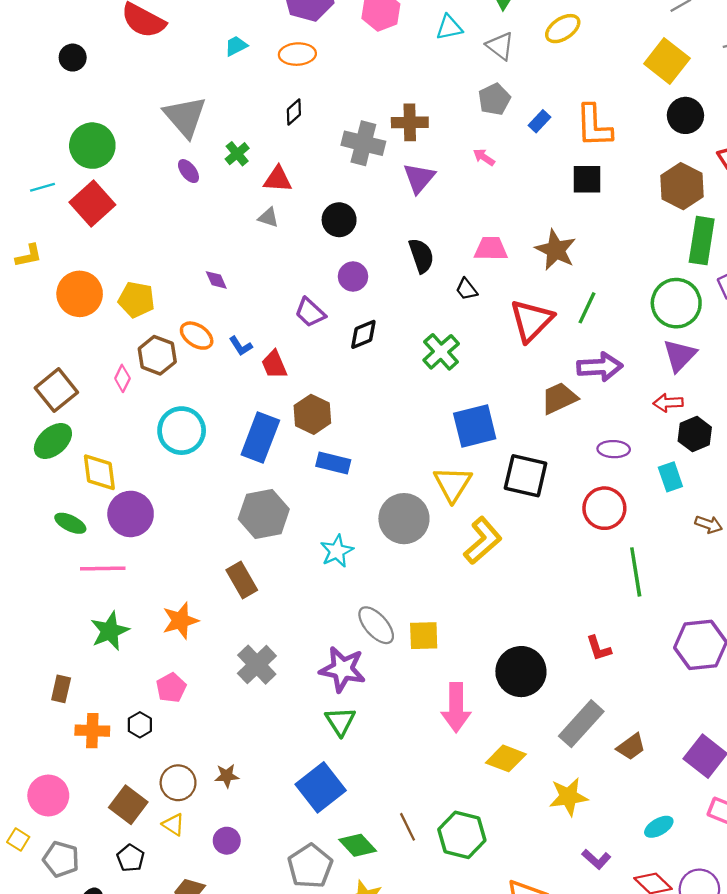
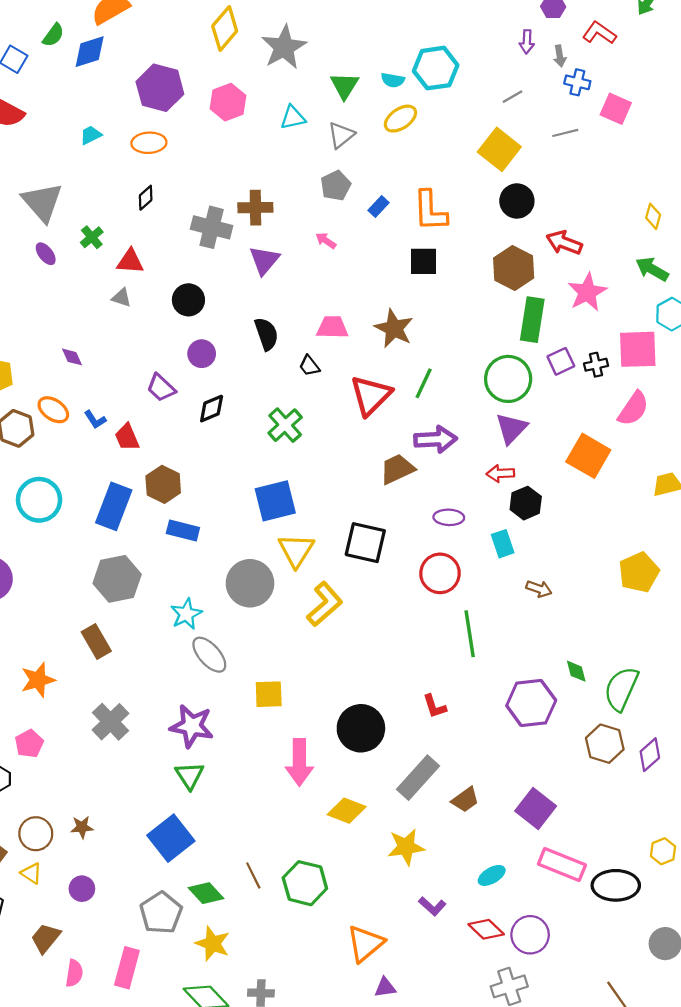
gray triangle: (500, 46) -> (341, 135), turned 44
blue square: (475, 426) -> (275, 501), moved
gray ellipse: (376, 625) -> (209, 655), moved

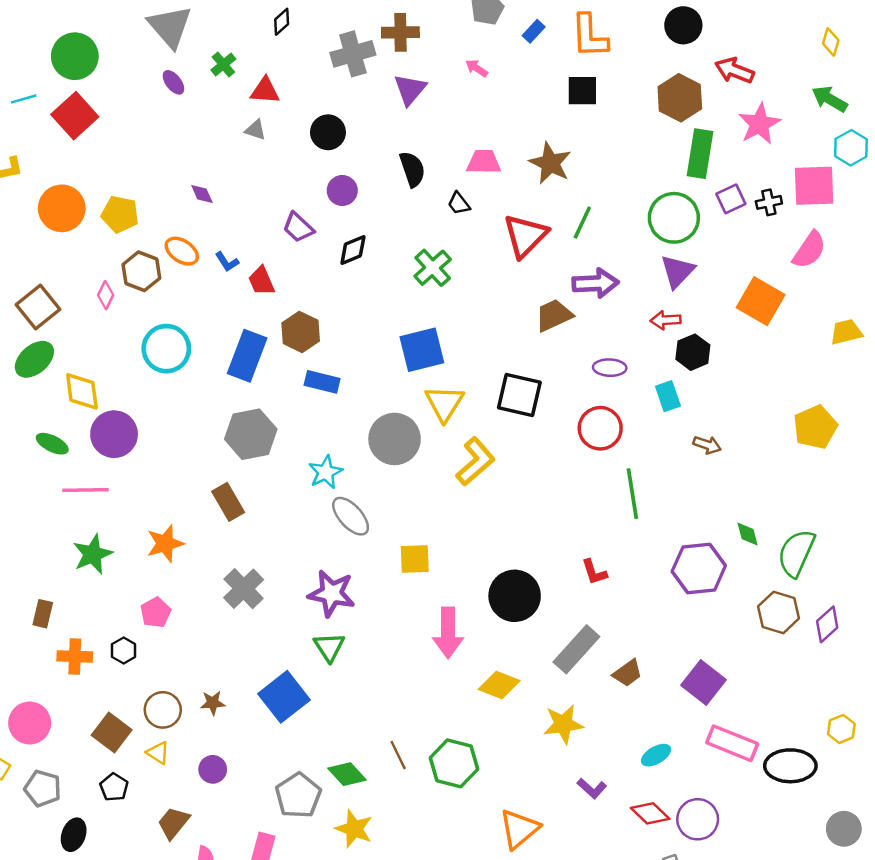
gray cross: (212, 227) -> (353, 54), turned -30
blue square: (171, 838) -> (284, 697), moved

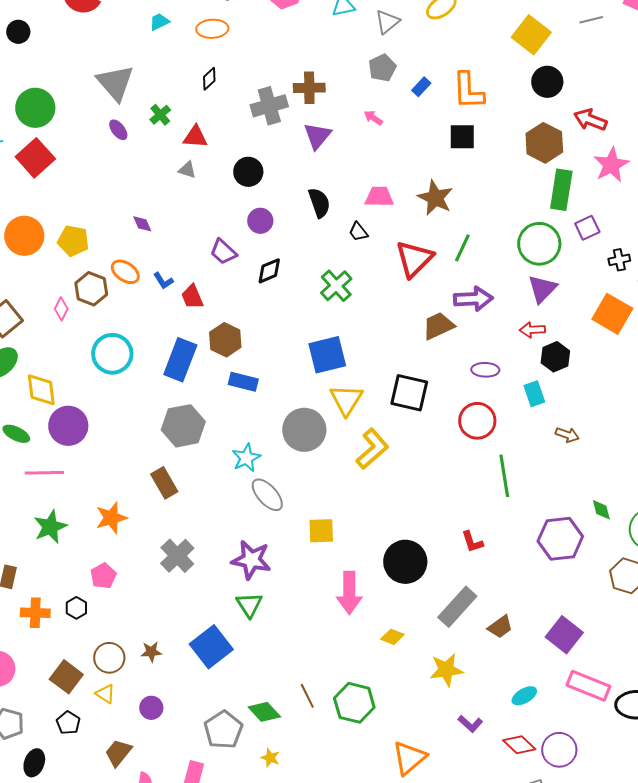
black cross: (769, 202) -> (619, 260), moved
yellow diamond: (499, 685) -> (392, 637), size x0.7
yellow star: (354, 829) -> (270, 758), size x0.6

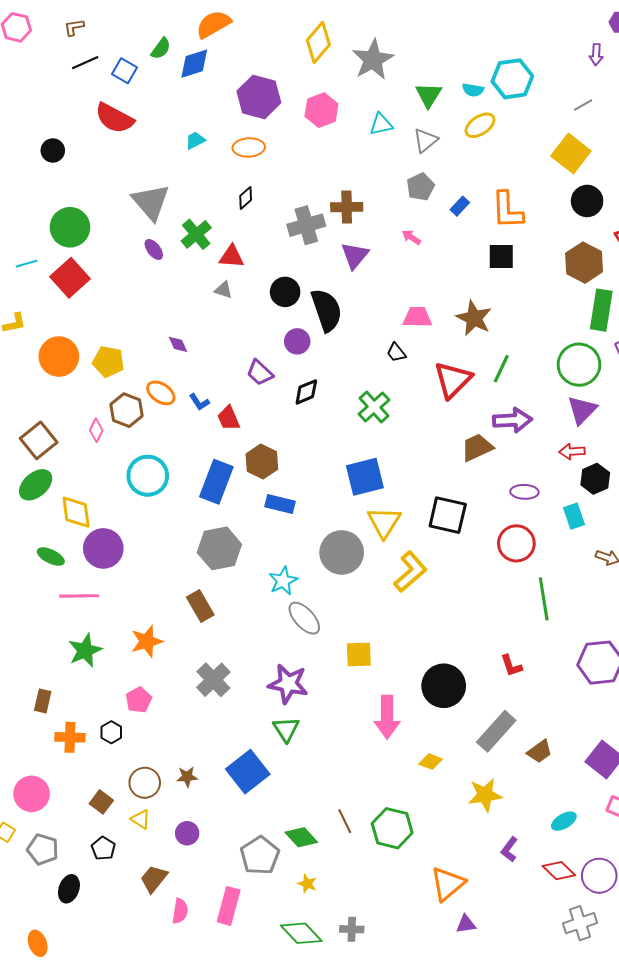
green cross: (160, 115) -> (196, 234), size x1.4
black semicircle: (319, 203) -> (326, 310), moved, size x1.4
brown square: (66, 677) -> (101, 802), size x0.7
purple L-shape: (470, 724) -> (509, 849), turned 85

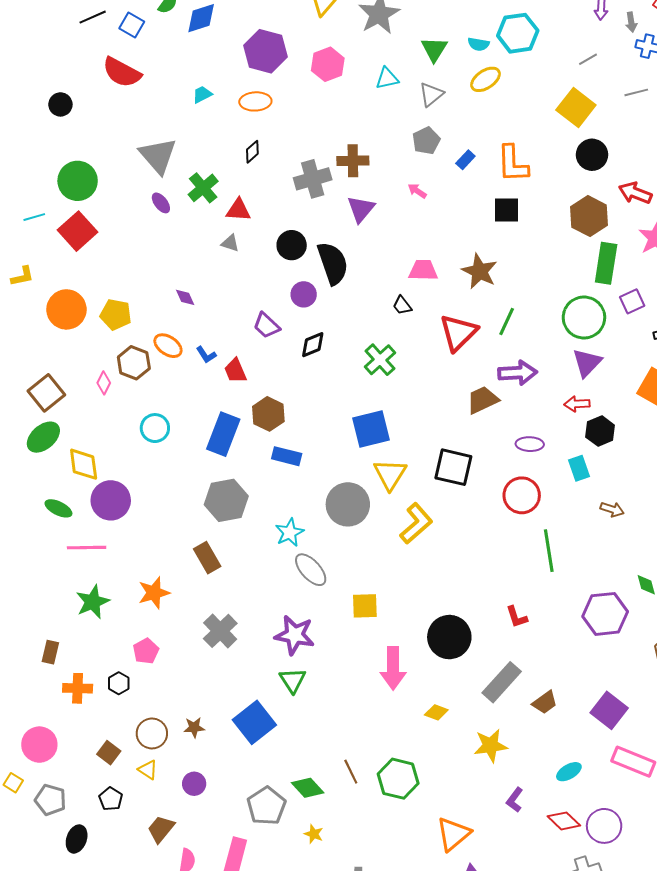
cyan circle: (148, 476) -> (155, 428), size x0.7

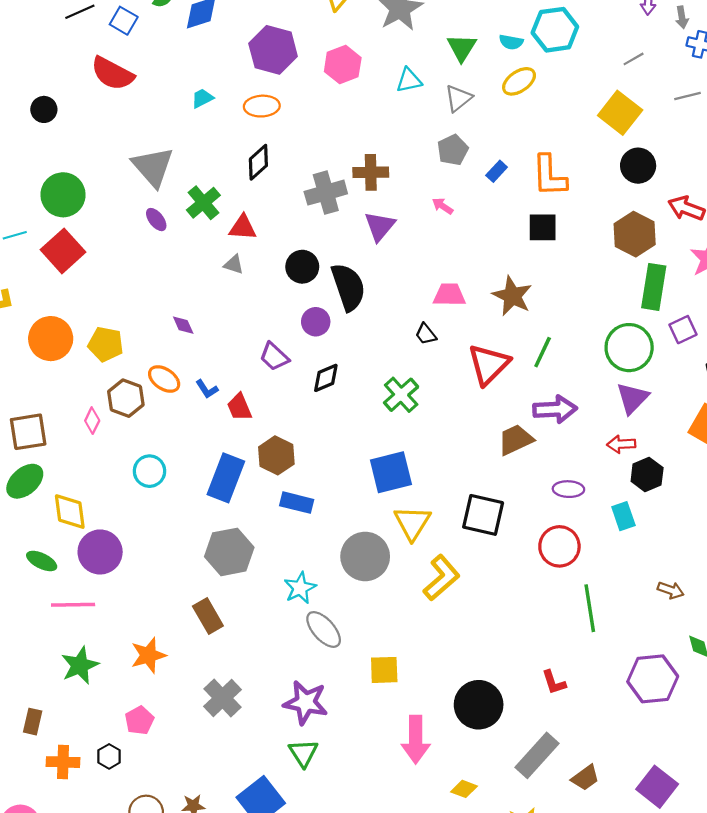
black diamond: (252, 152) -> (258, 162), size x1.4
brown square: (46, 393) -> (28, 432), turned 30
brown arrow: (612, 509) -> (671, 590), moved

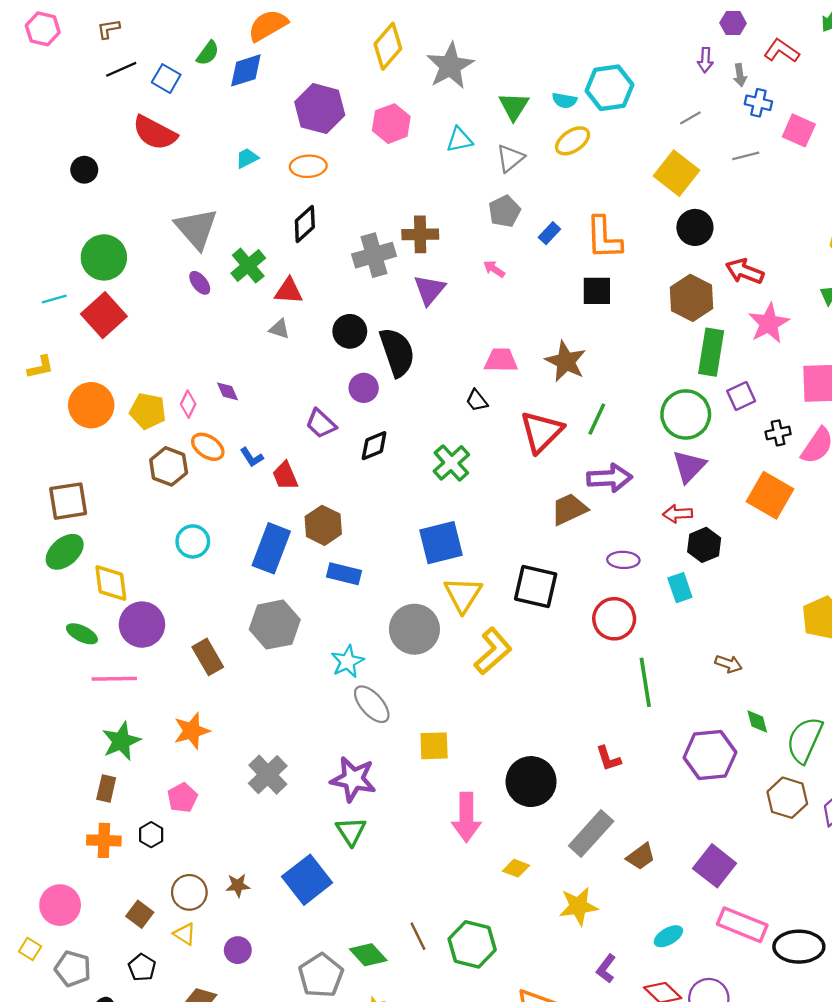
pink diamond: (92, 421) -> (188, 404), moved
brown rectangle: (208, 616) -> (208, 657), moved
brown rectangle: (33, 722) -> (106, 788), moved

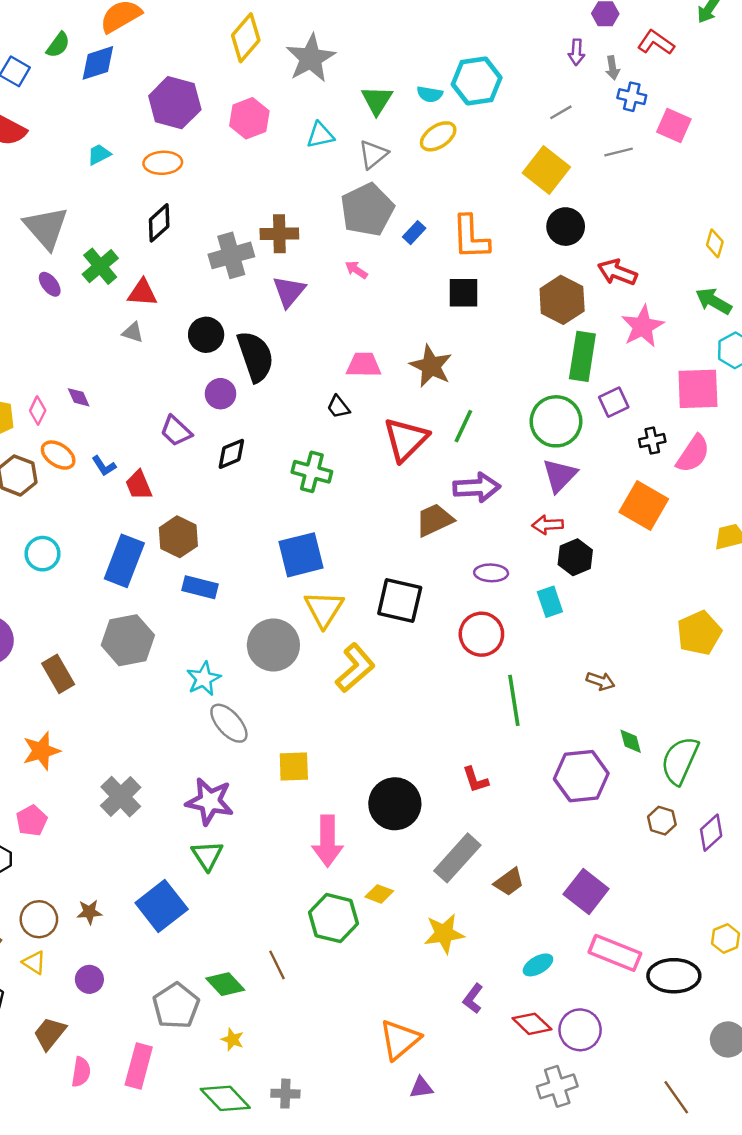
gray pentagon: (504, 211) -> (367, 210), size x1.6
green cross: (451, 463) -> (312, 472), turned -33
brown hexagon: (787, 798) -> (662, 821), size x0.7
green hexagon: (472, 944) -> (334, 918), moved

